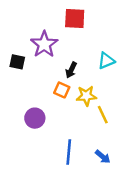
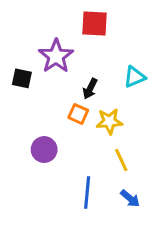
yellow line: (103, 115) -> (121, 160), moved

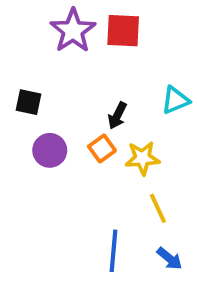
purple star: (56, 56) -> (73, 31), moved
orange square: (78, 114) -> (102, 148), turned 30
purple circle: (44, 150) -> (50, 150), moved

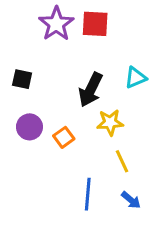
black arrow: (117, 116) -> (91, 90), size x1.6
orange square: (102, 148) -> (64, 137), moved
purple circle: (50, 150) -> (29, 127), moved

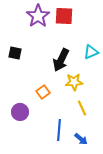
purple circle: (29, 127) -> (20, 112), moved
blue arrow: (131, 200) -> (81, 139), moved

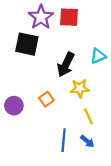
black square: (15, 53) -> (27, 44), moved, size x1.6
purple circle: (20, 112) -> (14, 106), moved
blue arrow: (81, 139) -> (87, 141), moved

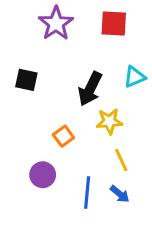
red square: (69, 17) -> (114, 24), moved
black square: (27, 44) -> (26, 80), moved, size x0.7
purple circle: (14, 106) -> (43, 175), moved

